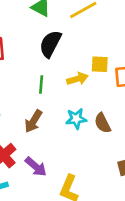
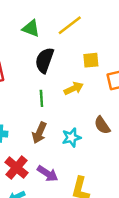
yellow square: (100, 64) -> (91, 60), moved
cyan star: (76, 119) -> (71, 137), moved

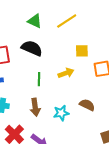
black semicircle: (44, 60) -> (32, 48), moved, turned 90
brown semicircle: (102, 125) -> (87, 105), turned 147
brown arrow: (39, 133) -> (35, 107), turned -36

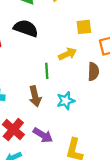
green line: (39, 79) -> (47, 71), moved
brown semicircle: (87, 105) -> (93, 72), moved, turned 70

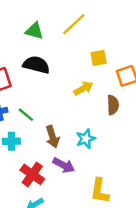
green line: (47, 71) -> (26, 115), moved, turned -42
purple arrow: (43, 135) -> (64, 165), moved

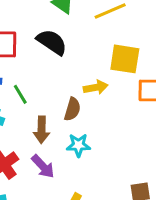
yellow square: (99, 58) -> (125, 59), size x1.5
brown semicircle: (113, 105) -> (72, 109), moved

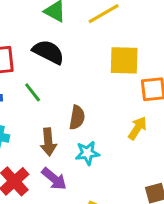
yellow arrow: (96, 87) -> (137, 128), moved, turned -40
green line: (20, 94) -> (33, 92), moved

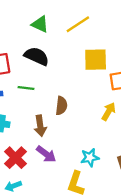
green line: (33, 92) -> (26, 88), turned -42
cyan star: (87, 153) -> (90, 158), moved

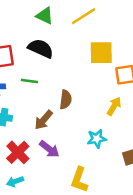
brown arrow: (40, 126) -> (44, 120), turned 48
cyan star: (90, 158) -> (97, 139), moved

